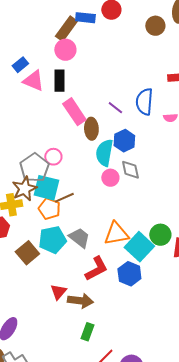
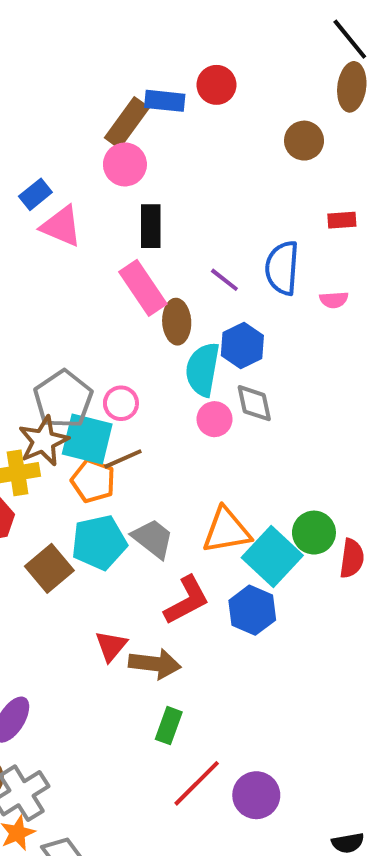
brown circle: (155, 26) -> (304, 141), moved
black rectangle: (59, 81) -> (151, 226), moved
pink circle: (53, 157) -> (121, 403), moved

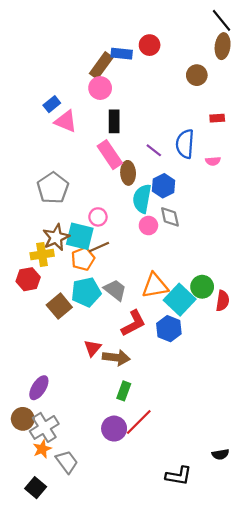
gray pentagon: (63, 399) -> (53, 188), moved
orange pentagon: (93, 481) -> (83, 259), turned 30
purple circle: (256, 795) -> (114, 429), moved

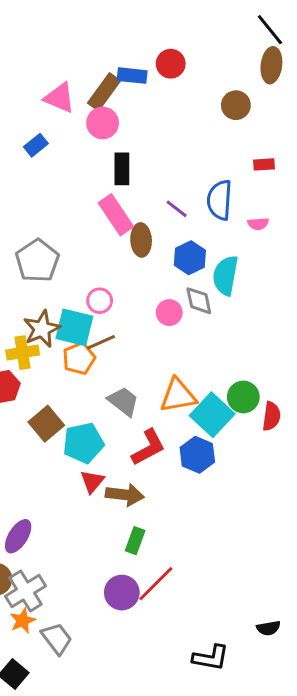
pink triangle: (66, 121) -> (60, 98), moved
cyan semicircle: (142, 199) -> (225, 276), moved
cyan pentagon: (86, 292) -> (83, 443), moved

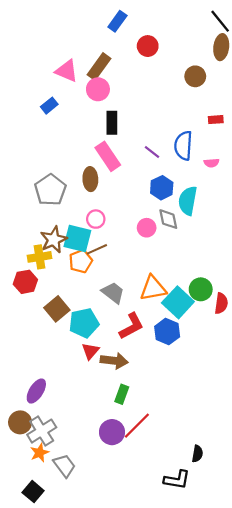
blue rectangle: (132, 76) -> (117, 21), moved, turned -60
brown ellipse: (141, 240) -> (90, 179), moved
black semicircle: (268, 628) -> (197, 454), moved, turned -70

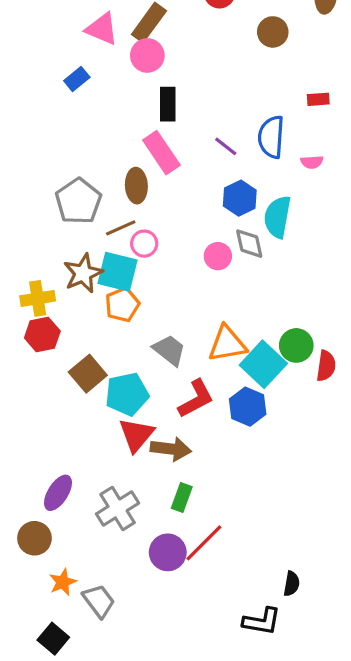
brown circle: (195, 76) -> (273, 32), moved
brown line: (97, 249) -> (121, 228), moved
yellow cross: (40, 257) -> (38, 298), moved
red triangle: (90, 351) -> (136, 435), size x1.4
gray cross: (42, 431) -> (118, 508), moved

